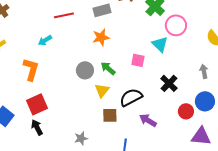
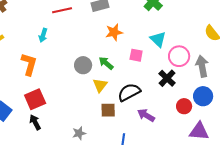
pink circle: (176, 25) -> (179, 56), moved
orange star: (101, 37) -> (114, 32), moved
cyan arrow: (45, 40) -> (43, 35), turned -40
gray arrow: (204, 71) -> (202, 66), size x1.5

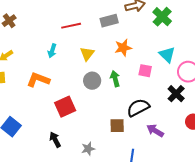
green arrow: (106, 63) -> (115, 79), turned 35
orange L-shape: (29, 64) -> (38, 80), turned -85
yellow triangle: (100, 85) -> (87, 54), moved
red square: (35, 99) -> (65, 107), moved
black arrow: (35, 122) -> (55, 140), moved

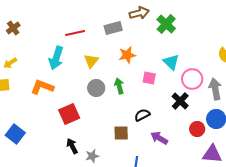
cyan arrow: (52, 51) -> (56, 58), size x1.6
black semicircle: (138, 108) -> (142, 115), size x0.7
black arrow: (55, 140) -> (72, 146), moved

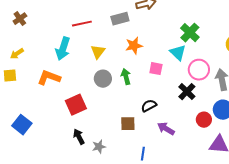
green cross: (166, 24) -> (190, 33), moved

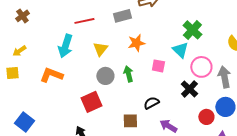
red square: (76, 105) -> (91, 102), moved

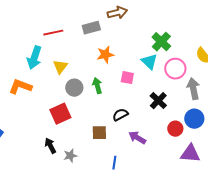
yellow triangle: (100, 49) -> (60, 67), moved
pink circle: (201, 67) -> (175, 69), moved

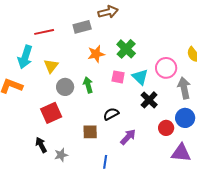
green cross: (161, 42) -> (126, 49), moved
cyan triangle: (149, 62) -> (140, 77), moved
purple arrow: (137, 138) -> (128, 137), turned 102

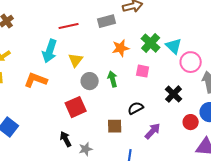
cyan triangle: (140, 77) -> (174, 46), moved

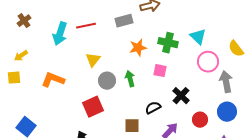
green cross: (151, 43) -> (168, 43), turned -30
cyan triangle: (174, 46) -> (198, 37), moved
cyan arrow: (50, 51) -> (60, 34), moved
black cross: (174, 94) -> (181, 96), moved
red circle: (191, 122) -> (200, 120), moved

